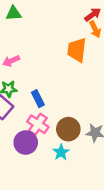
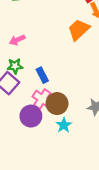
orange trapezoid: (77, 50) -> (79, 30), turned 40
brown circle: (68, 129) -> (57, 104), moved

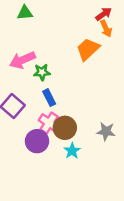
pink arrow: (17, 40) -> (22, 60), size x1.5
green star: (15, 66) -> (42, 72), moved

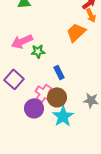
blue rectangle: (49, 98) -> (59, 72), moved
cyan star: (72, 151) -> (63, 116), size x1.5

